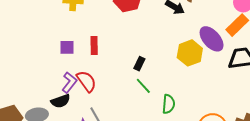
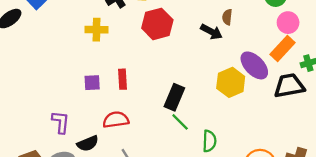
black rectangle: (139, 64) -> (174, 97), size x1.6
red semicircle: (86, 81) -> (116, 120), turned -60
purple L-shape: (69, 83) -> (61, 122), moved, turned -30

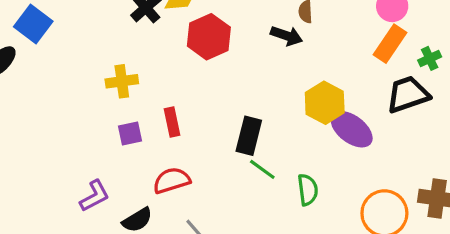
yellow cross: (96, 30) -> (122, 81), moved
purple ellipse: (254, 65) -> (352, 129), moved
purple L-shape: (61, 122) -> (95, 196), turned 65

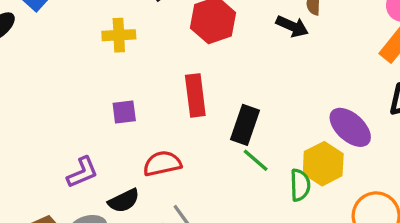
yellow cross: (122, 81) -> (119, 35), moved
yellow hexagon: (325, 103) -> (323, 164), moved
red rectangle: (172, 122) -> (195, 95), moved, size x1.4

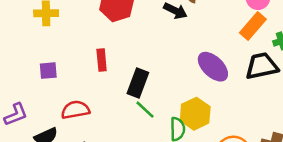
red rectangle: (195, 95) -> (102, 60), size x0.7
purple ellipse: (350, 127) -> (213, 67), moved

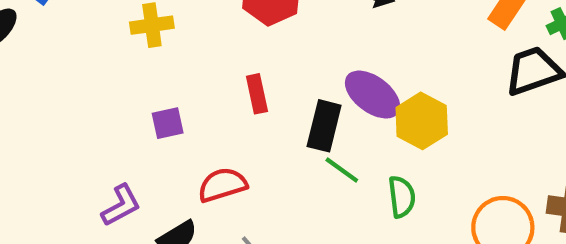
purple ellipse: (213, 67) -> (373, 95), moved
yellow hexagon: (195, 114) -> (422, 121), moved

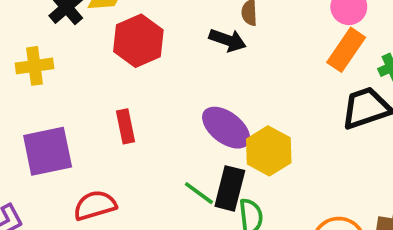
purple square: (168, 123) -> (48, 151), size x1.8
black rectangle: (324, 126) -> (230, 188), moved

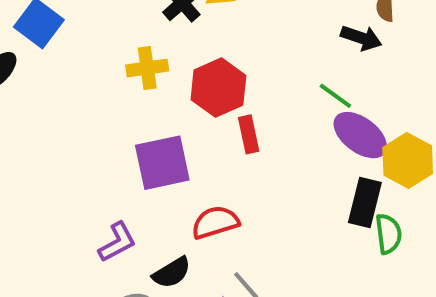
red hexagon: (138, 41) -> (218, 88), moved
green line: (199, 193) -> (335, 96), moved

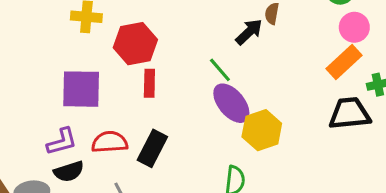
black arrow: (361, 38) -> (249, 32), turned -76
black rectangle: (365, 202) -> (152, 148), moved
purple L-shape: (117, 242) -> (62, 142), moved

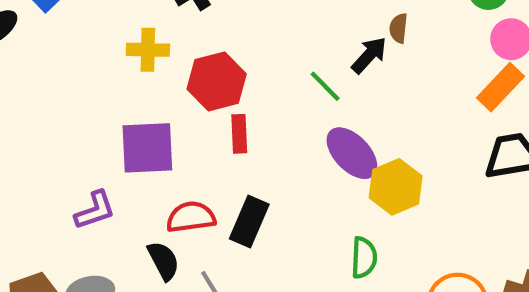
green line: (220, 70) -> (325, 86), moved
purple L-shape: (62, 142) -> (95, 210), moved
black semicircle: (69, 172) -> (163, 261), moved, turned -96

